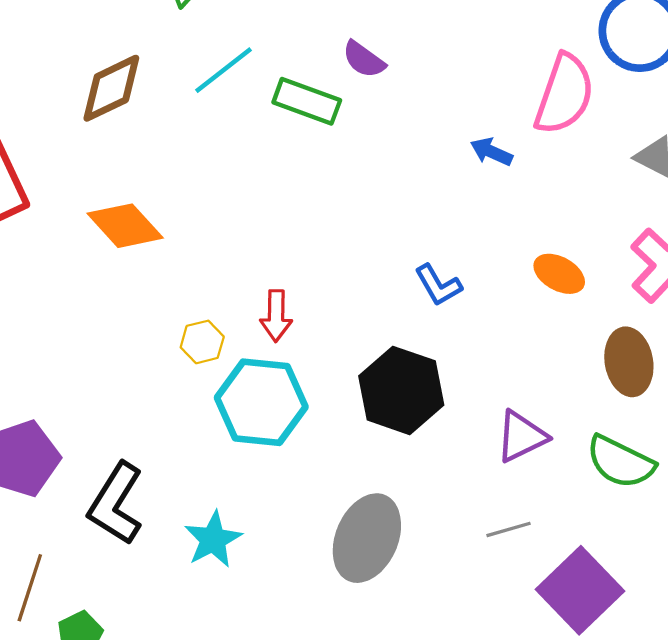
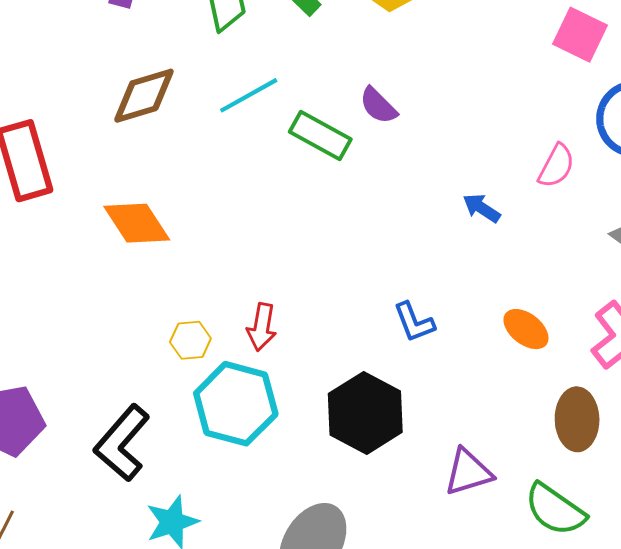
pink semicircle: (564, 94) -> (556, 166), size x0.6
black L-shape: (116, 504) -> (122, 443), moved

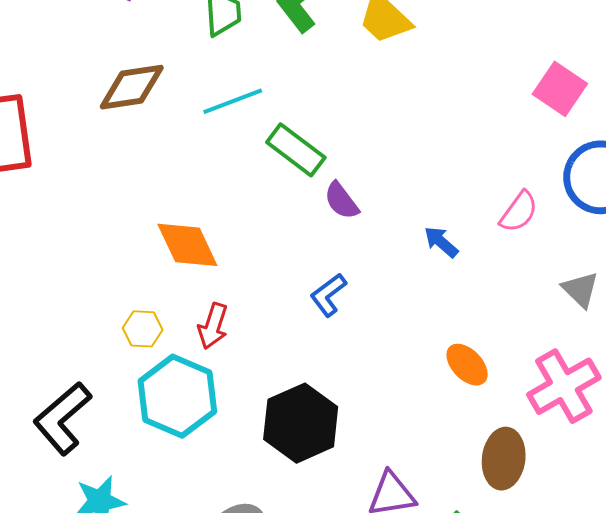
purple semicircle: (378, 106) -> (341, 201), moved
orange diamond: (137, 223) -> (187, 245), moved
blue L-shape: (414, 322) -> (328, 295), moved, turned 66

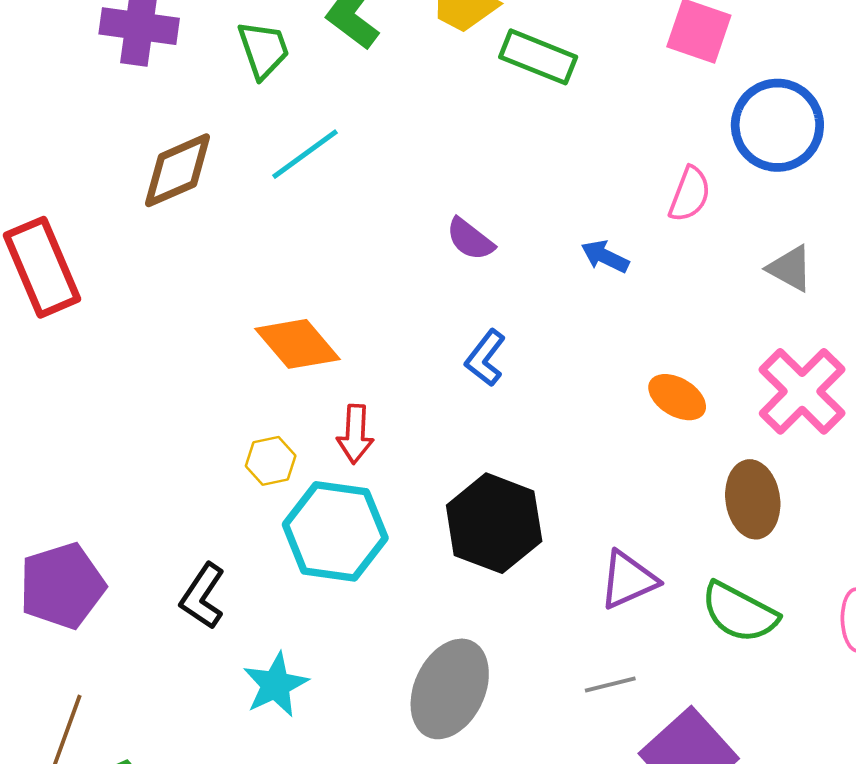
green rectangle: (296, 150) -> (538, 57), moved
black L-shape: (62, 418) -> (203, 596), size x0.7

